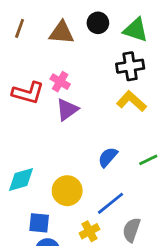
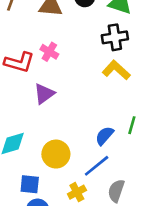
purple triangle: (67, 110) -> (44, 94), moved
blue semicircle: (108, 157) -> (104, 136), moved
green line: (148, 160) -> (132, 125), turned -48

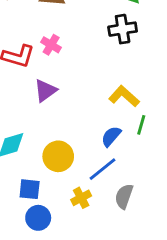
yellow L-shape: (116, 70) -> (124, 96), moved

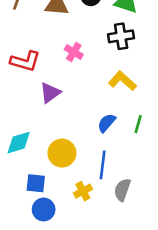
pink cross: (51, 45) -> (74, 52), moved
yellow L-shape: (124, 96) -> (122, 81), moved
blue semicircle: (111, 136) -> (107, 123), moved
blue line: (103, 169) -> (103, 165), turned -44

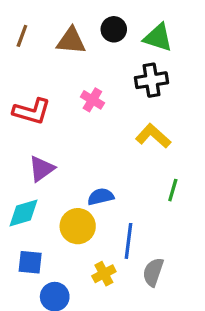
purple triangle: (50, 93) -> (42, 169), moved
blue semicircle: (107, 123) -> (101, 197), moved, turned 36
blue square: (36, 183) -> (30, 262), moved

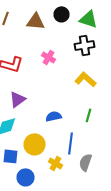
green line: (173, 190) -> (88, 115), moved
yellow circle: (78, 226) -> (34, 144), moved
yellow cross: (104, 274) -> (56, 163), turned -32

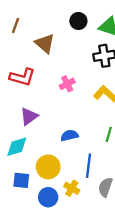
brown triangle: (36, 21) -> (45, 43), moved, turned 36
pink cross: (48, 57) -> (67, 84), moved, turned 32
blue circle: (26, 177) -> (48, 197), moved

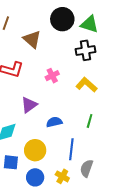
black circle: (78, 21) -> (62, 19), size x1.5
purple triangle: (29, 116) -> (29, 105), moved
yellow cross: (72, 188) -> (62, 176), moved

